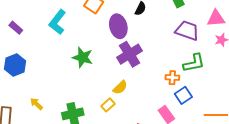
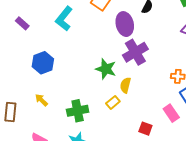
green star: (83, 57) -> (106, 69), moved
blue hexagon: (15, 65) -> (43, 63), moved
yellow semicircle: (120, 87) -> (125, 85), turned 147

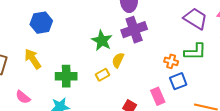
yellow arrow: (41, 100) -> (33, 59), size x1.5

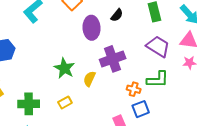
purple cross: (134, 30) -> (113, 59), moved
yellow semicircle: (118, 60) -> (89, 79), moved

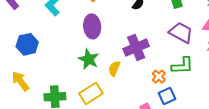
purple ellipse: (92, 28) -> (92, 26), moved
orange cross: (134, 89) -> (159, 77), turned 32
yellow rectangle: (65, 102) -> (91, 93), size x1.6

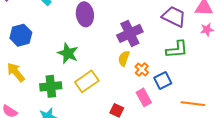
green star: (89, 59) -> (68, 53), moved
yellow semicircle: (114, 68) -> (124, 58), moved
orange cross: (159, 77) -> (142, 69), moved

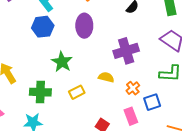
blue hexagon: (21, 35) -> (43, 27), moved
yellow semicircle: (124, 58) -> (106, 77), moved, turned 77
yellow rectangle: (87, 81) -> (77, 92), size x0.7

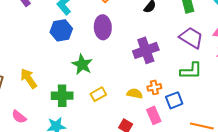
yellow semicircle: (106, 77) -> (135, 94), moved
orange cross: (133, 88) -> (154, 87), turned 32

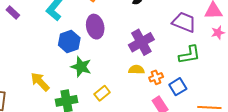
blue hexagon: (61, 30) -> (69, 42), moved
yellow arrow: (29, 79) -> (40, 82), moved
yellow semicircle: (135, 94) -> (136, 70), moved

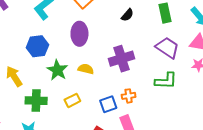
blue hexagon: (69, 42) -> (37, 46), moved
yellow semicircle: (136, 70) -> (86, 69), moved
blue square: (178, 87) -> (108, 104), moved

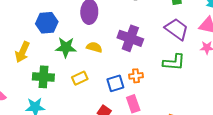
purple cross: (122, 59) -> (130, 38), turned 35
green star: (57, 70) -> (66, 47), turned -30
yellow arrow: (14, 76) -> (22, 52), turned -125

